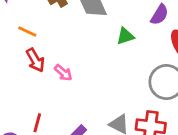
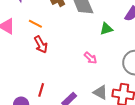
pink arrow: (63, 73) -> (91, 58), moved

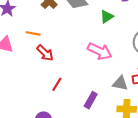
pink arrow: (91, 58) -> (100, 51), size x1.6
red line: (41, 90) -> (57, 84), moved, turned 32

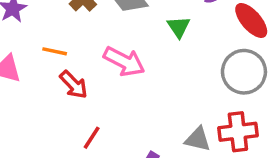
green triangle: (107, 17) -> (179, 27), turned -32
pink arrow: (100, 51) -> (124, 61), moved

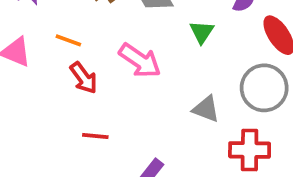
red line: (92, 138) -> (95, 136), turned 55
gray triangle: (198, 139) -> (206, 109), moved

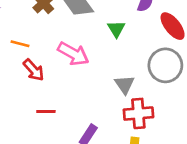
gray triangle: (206, 109) -> (125, 85), turned 40
red cross: (250, 150) -> (138, 113), moved

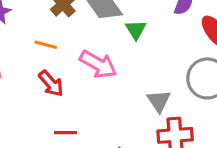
green triangle: (116, 29) -> (136, 30), moved
orange line: (20, 44) -> (46, 45), moved

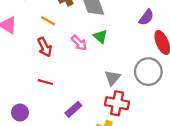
green triangle: (136, 30) -> (100, 36), moved, turned -32
pink arrow: (98, 64) -> (79, 43), size x0.7

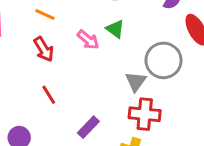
gray circle: (148, 72) -> (164, 60), moved
red line: (45, 82) -> (49, 95), turned 48

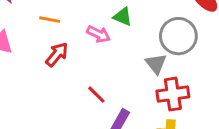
red arrow: (44, 49) -> (57, 54), turned -95
red line: (49, 95) -> (96, 95), moved

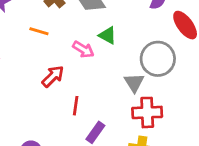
red arrow: (57, 54) -> (53, 76), moved
red line: (96, 95) -> (76, 106), turned 48

